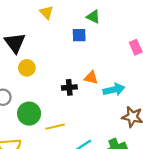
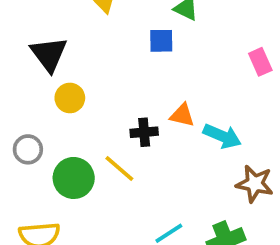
cyan arrow: (114, 90) -> (222, 136), turned 36
yellow line: (55, 127) -> (119, 168), moved, turned 54

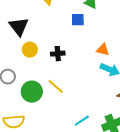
orange triangle: (182, 115) -> (103, 50), moved
black cross: (144, 132) -> (58, 54), moved

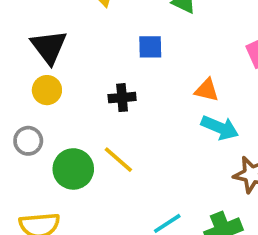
blue square: (78, 20) -> (150, 47), moved
yellow circle: (30, 50) -> (47, 90), moved

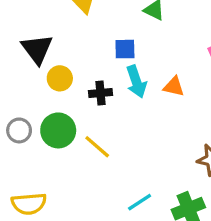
yellow circle: (47, 90) -> (60, 78), moved
cyan arrow: (220, 128) -> (136, 82), moved, turned 48
green circle: (73, 169) -> (58, 130), moved

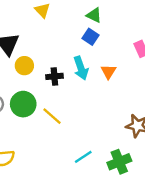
blue square: (125, 49) -> (90, 37), moved, turned 35
orange triangle: (174, 86) -> (108, 72), turned 49

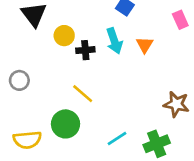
yellow circle: (24, 66) -> (64, 36), moved
green circle: (23, 104) -> (66, 124), moved

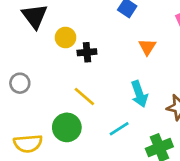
cyan arrow: (114, 41) -> (139, 94), moved
cyan line: (117, 138) -> (119, 129), moved

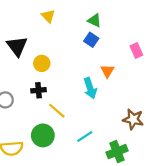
black cross: (87, 52) -> (39, 90), moved
cyan arrow: (139, 94) -> (90, 88), moved

